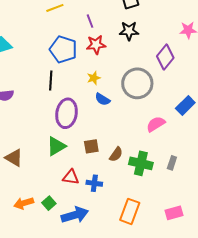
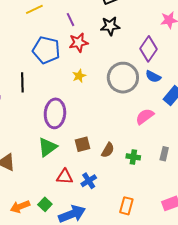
black line: (51, 80) -> (22, 82), moved
blue semicircle: (102, 99) -> (153, 77), moved
green cross: (141, 163) -> (133, 157), size x0.6
blue cross: (94, 183) -> (89, 181), turned -35
orange rectangle: (130, 211) -> (126, 206), size x0.7

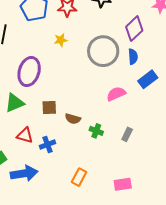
blue semicircle: (153, 77) -> (133, 57), turned -133
brown semicircle: (108, 150) -> (73, 119), turned 63

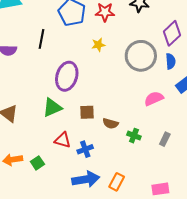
blue arrow: (24, 173) -> (86, 179), moved

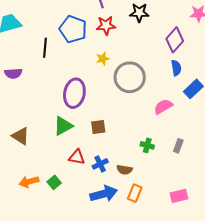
black line: (42, 39) -> (45, 48), moved
gray circle: (141, 56) -> (130, 77), moved
brown semicircle: (111, 123) -> (124, 170), moved

